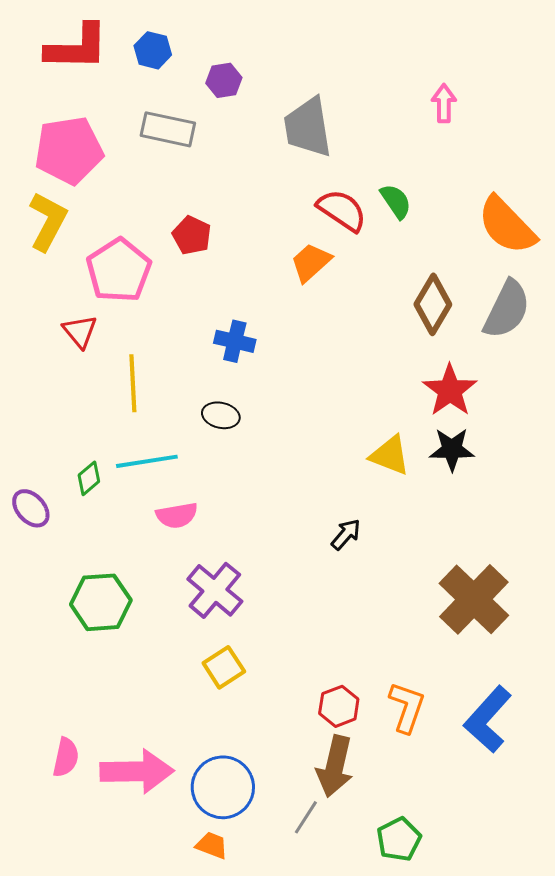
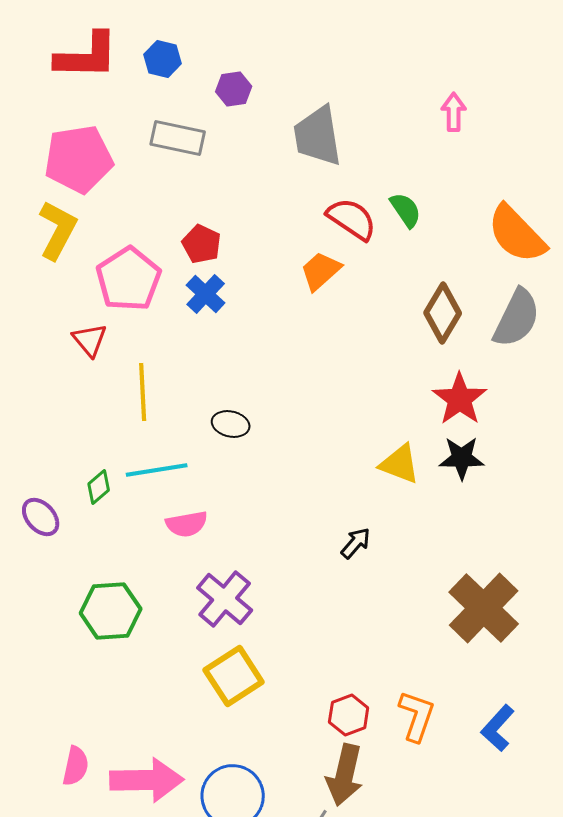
blue cross: (235, 341) -> (206, 294), moved, turned 30
yellow square: (224, 667) -> (234, 676), size x1.4
blue L-shape: (488, 719) -> (498, 728), size x0.7

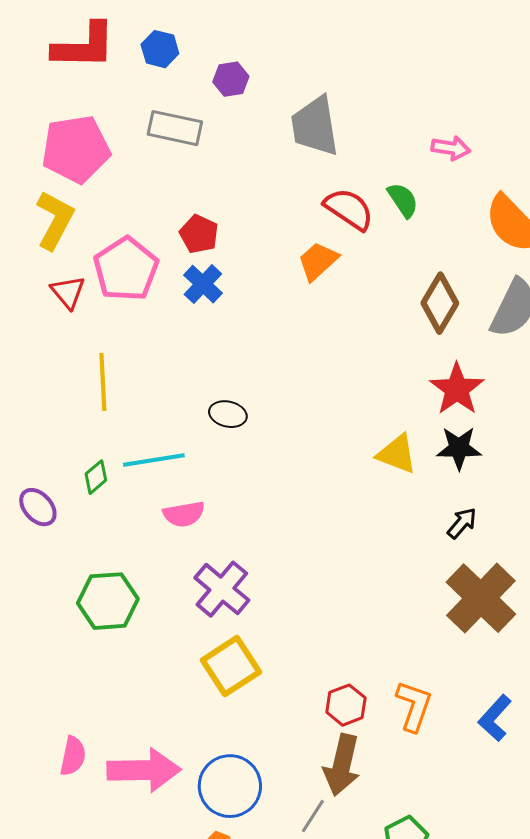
pink arrow: (454, 112) -> (451, 148), moved, turned 99
red triangle: (90, 340) -> (68, 292), moved
yellow line: (143, 392) -> (103, 382), moved
black arrow: (356, 543) -> (462, 523), moved

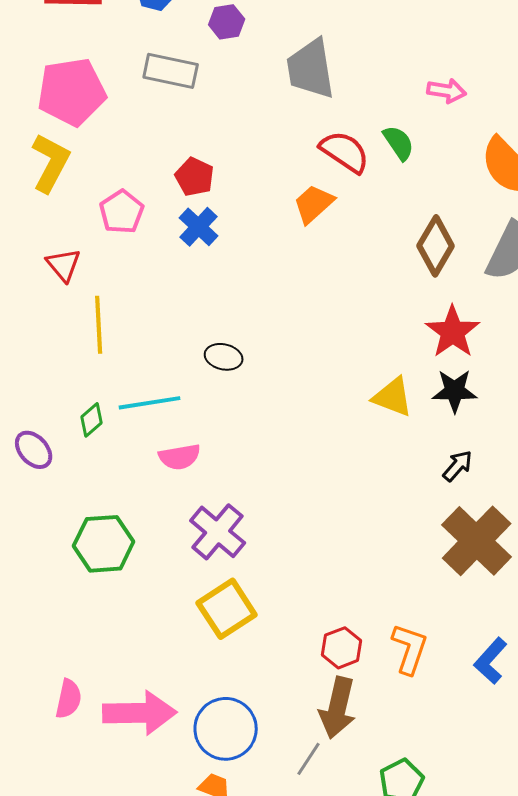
pink pentagon: (126, 269) -> (122, 212), size x0.7
red triangle: (68, 292) -> (64, 265), moved

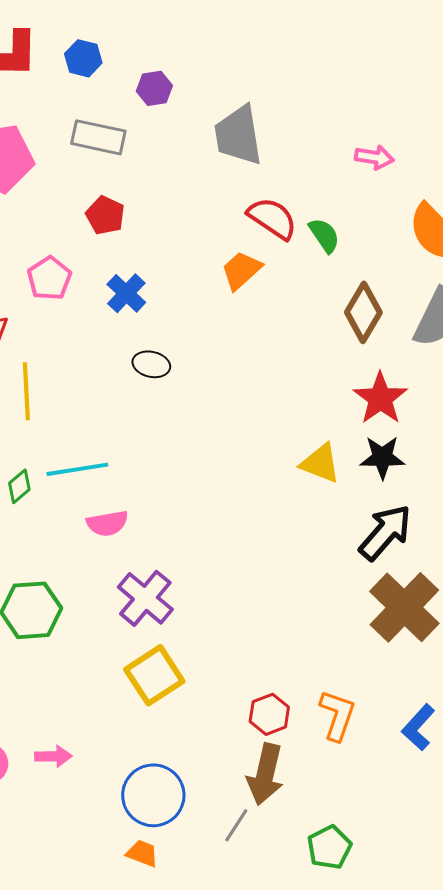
green semicircle: (399, 143) -> (324, 235), moved
red pentagon: (195, 177) -> (105, 215), moved
black ellipse: (224, 357) -> (151, 364), moved
black arrow: (458, 466) -> (385, 532), size x1.8
pink arrow: (140, 713) -> (53, 756), moved, size x0.5

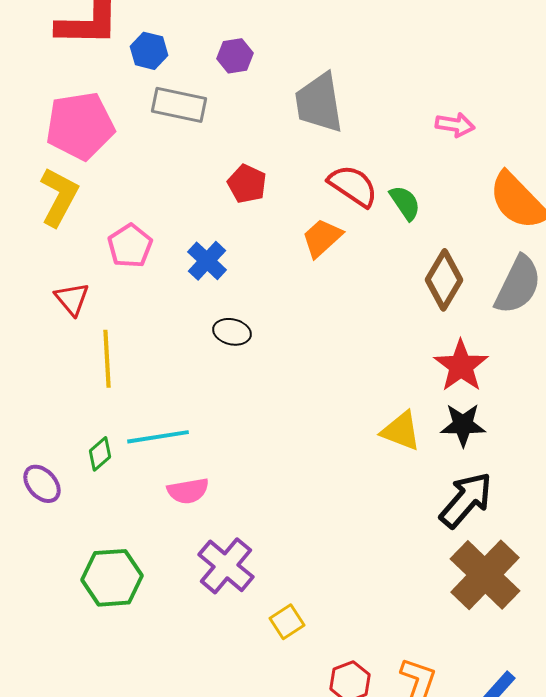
blue hexagon: (83, 58) -> (149, 51), moved
red pentagon: (105, 215) -> (247, 184), moved
yellow square: (154, 675) -> (287, 622), moved, size x0.6

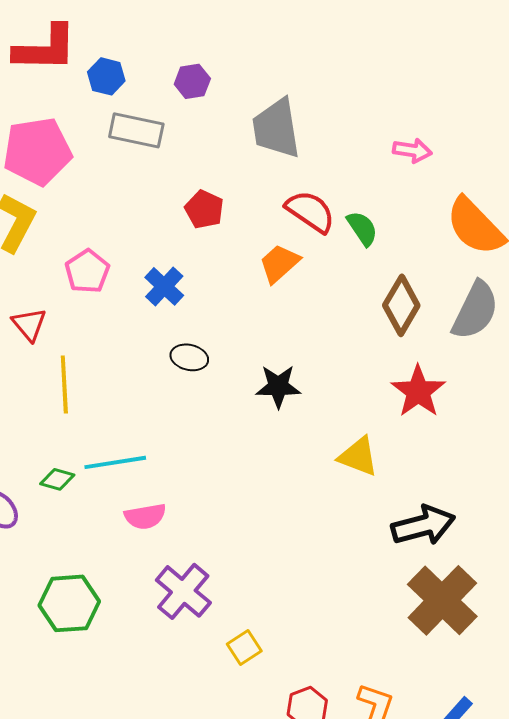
black star: (463, 425) -> (278, 386), moved
green diamond: (100, 454) -> (57, 479), turned 56
black arrow: (466, 500) -> (423, 525), turned 34

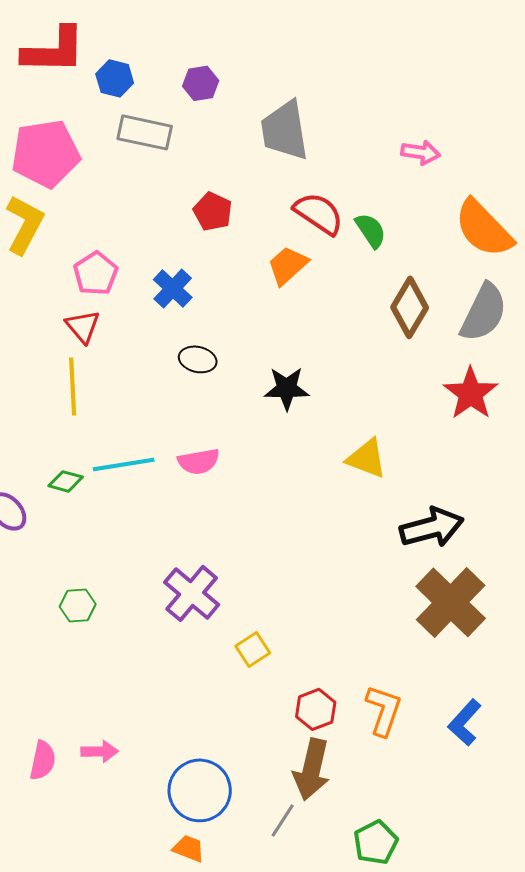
red triangle: (29, 324) -> (83, 326), moved
red star: (418, 391) -> (471, 393), moved
pink semicircle: (145, 516) -> (199, 461), moved
green hexagon: (69, 603) -> (78, 605), size x0.6

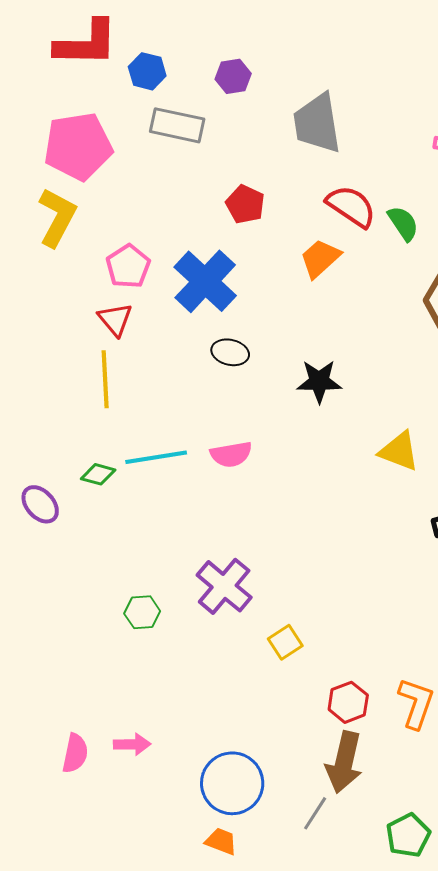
blue cross: (173, 288) -> (205, 281), size x1.6
green hexagon: (78, 605) -> (142, 612), moved

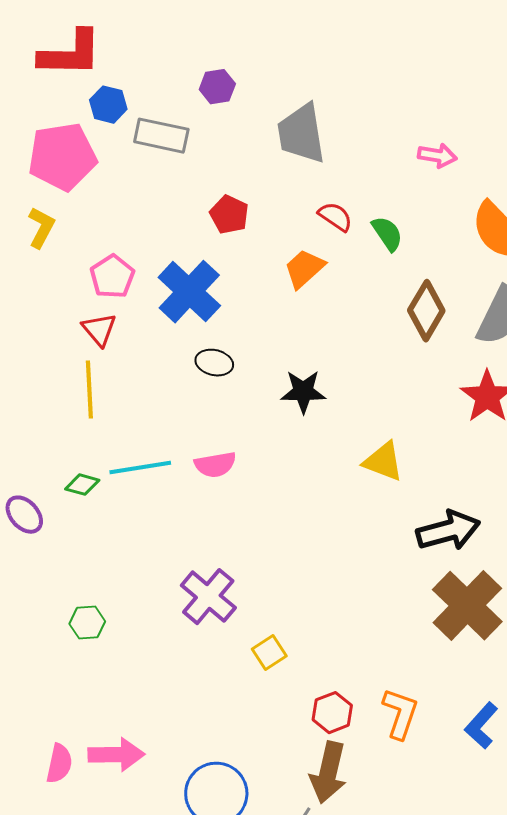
blue hexagon: (147, 71) -> (108, 105), moved
red semicircle: (351, 206) -> (335, 217), size x0.7
yellow L-shape: (57, 217) -> (41, 228), size x0.7
green hexagon: (142, 612) -> (87, 623), moved
pink arrow: (132, 744) -> (116, 755), size x1.5

